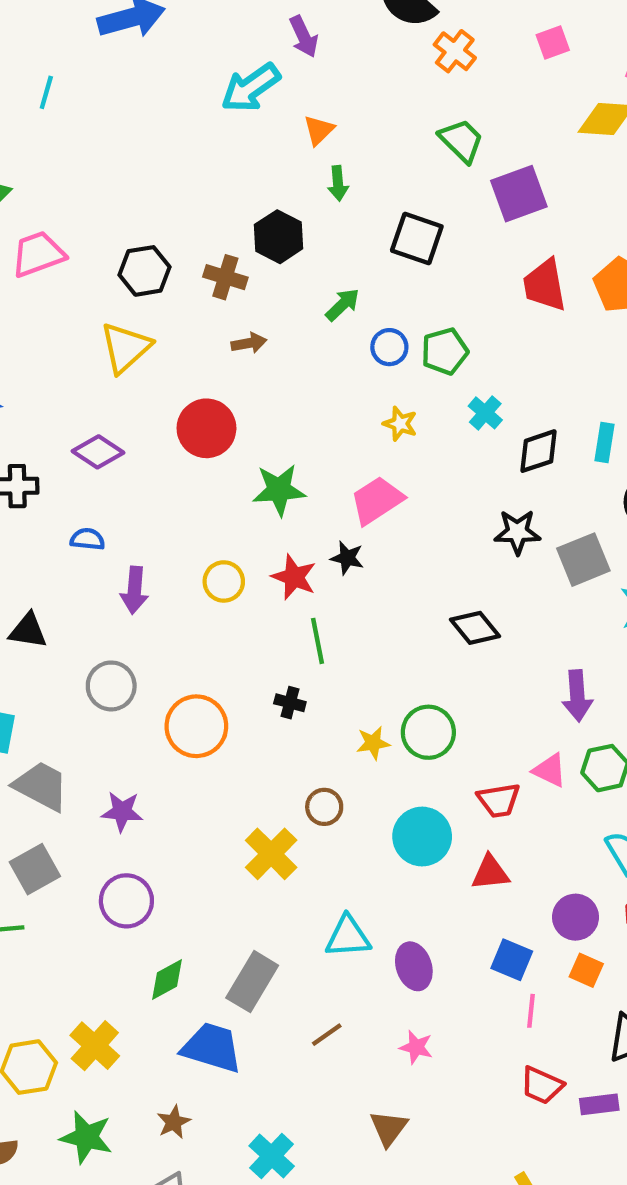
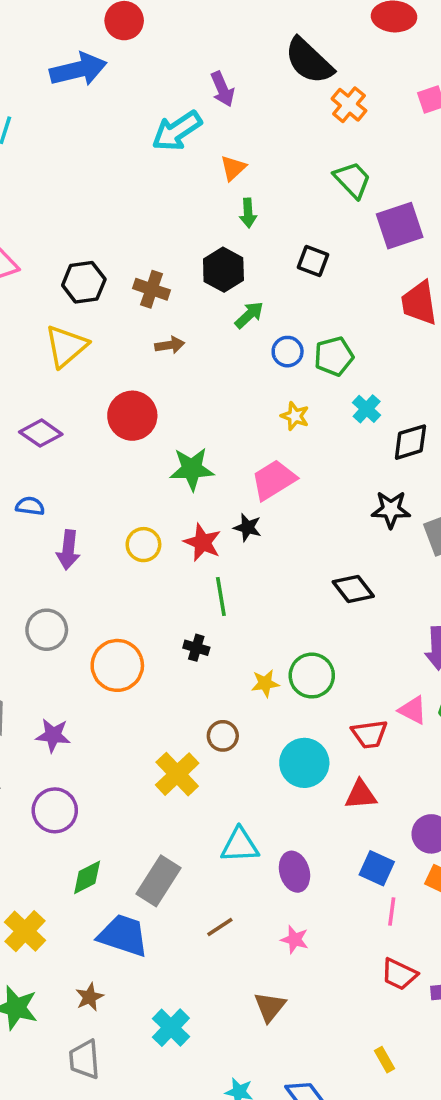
black hexagon: (279, 237) -> (223, 270), moved
black square: (417, 239) -> (313, 261), size x0.7

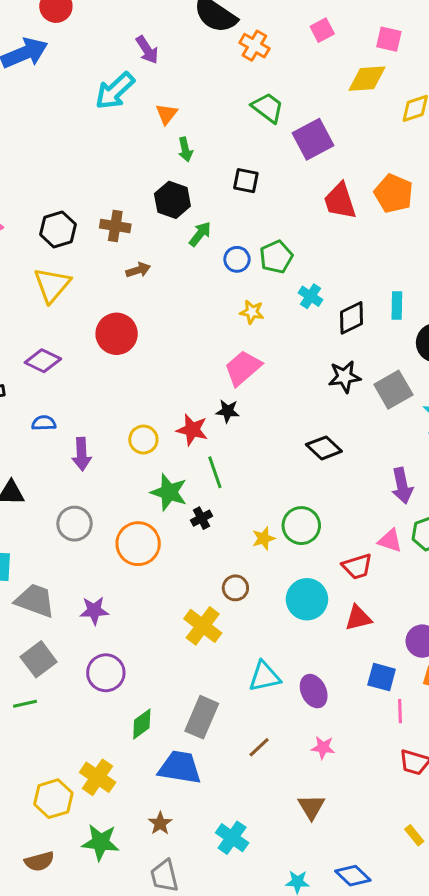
green star: (192, 469) -> (169, 492), moved, turned 30
black cross: (196, 648) -> (201, 518), turned -35

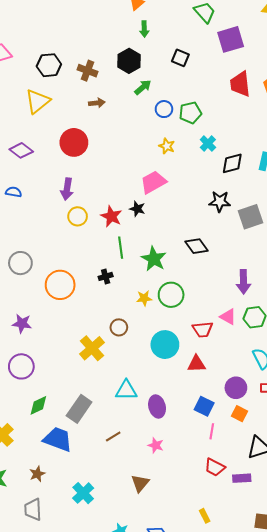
purple arrow: (82, 454) -> (67, 189), moved
green star: (169, 492) -> (154, 259), moved

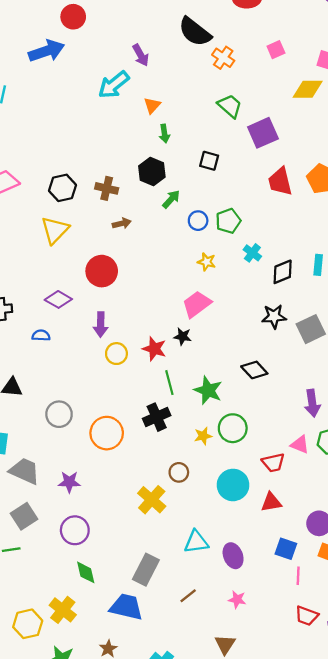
purple diamond: (21, 150) -> (58, 299), moved
black cross: (106, 276) -> (157, 417), size x1.6
green diamond: (38, 405) -> (86, 572), moved, turned -70

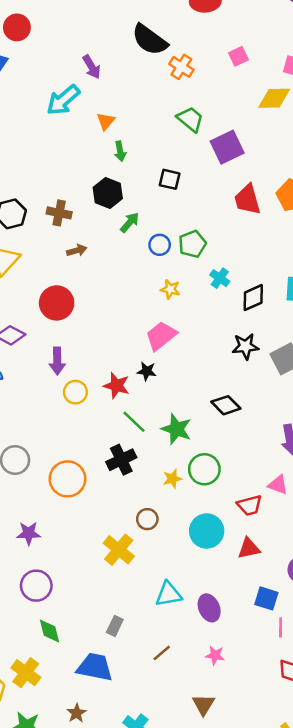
green line: (169, 383) -> (134, 422), turned -30
gray rectangle: (146, 570) -> (115, 626), size x0.6

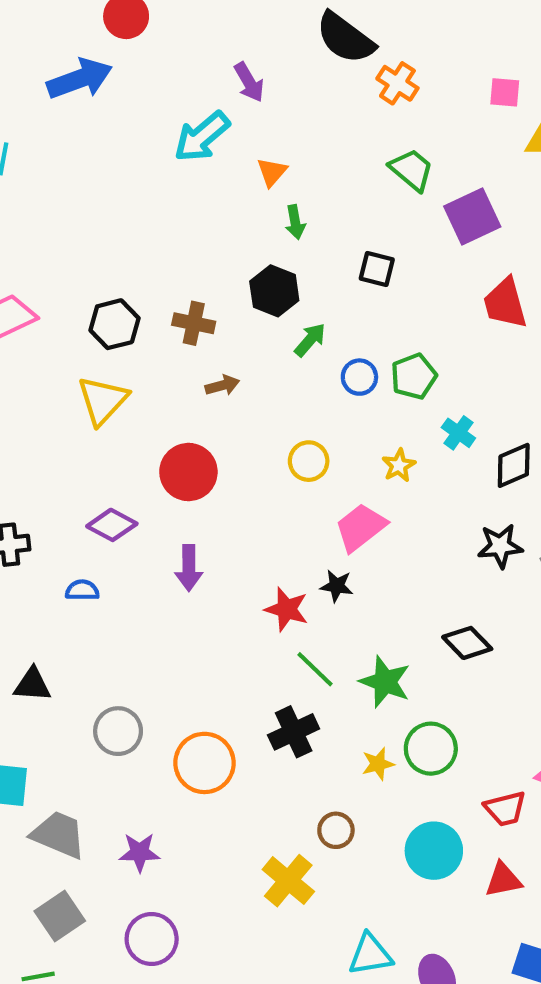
pink square: (238, 56) -> (505, 92), moved, turned 30
yellow star: (170, 289) -> (399, 465), moved, turned 30
yellow circle: (75, 392) -> (309, 461), moved

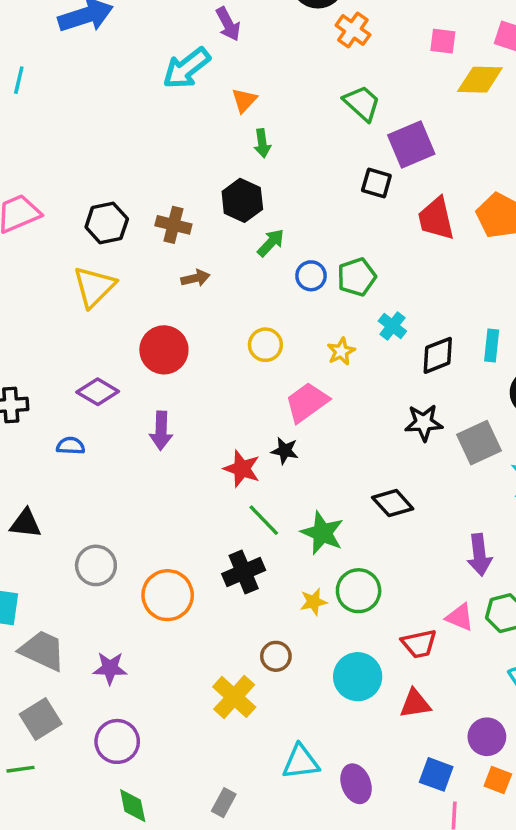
black square: (377, 269) -> (376, 183), moved

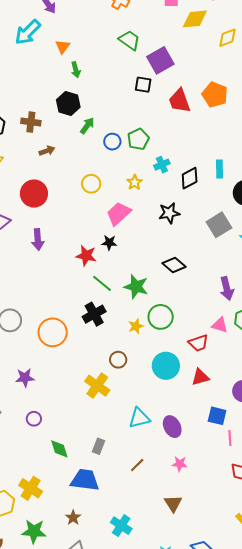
cyan cross: (392, 326) -> (162, 165), turned 35
black star: (424, 423) -> (169, 213), moved
purple circle: (117, 741) -> (34, 419), size x0.6
green diamond: (133, 806) -> (59, 449), moved

